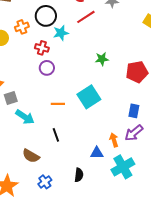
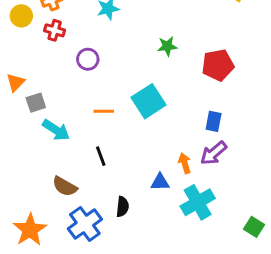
red cross: (42, 48) -> (55, 30), moved
black semicircle: (79, 175) -> (122, 207), moved
blue cross: (45, 182) -> (85, 224), size x1.6

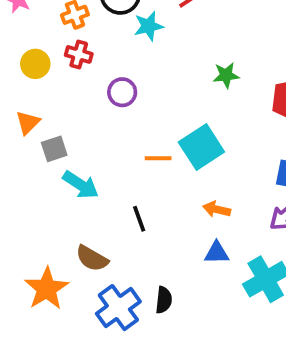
yellow circle: (21, 16) -> (35, 64), moved
orange line: (104, 111) -> (158, 158), moved
orange arrow: (185, 163) -> (217, 209), moved, turned -60
black semicircle: (122, 207) -> (164, 300), moved
orange star: (30, 230) -> (47, 289), moved

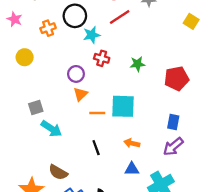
red cross: (79, 54) -> (102, 58), moved
orange triangle: (28, 122) -> (80, 94), moved
cyan square: (201, 147) -> (123, 106), turned 35
black line: (139, 219) -> (96, 148), moved

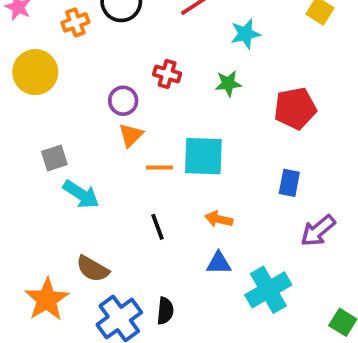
cyan star: (92, 35) -> (245, 34), moved
yellow circle: (25, 57) -> (35, 72), size x1.5
purple arrow: (173, 147) -> (318, 231), moved

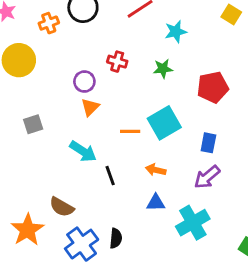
cyan square: (203, 156) -> (164, 123), moved, turned -32
orange line: (159, 168) -> (130, 131), moved
cyan arrow: (81, 194) -> (83, 151), moved
purple arrow: (318, 231) -> (207, 177), moved

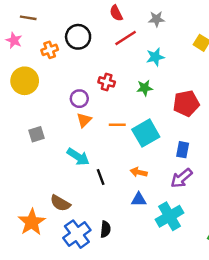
orange line: (130, 131) -> (117, 125), moved

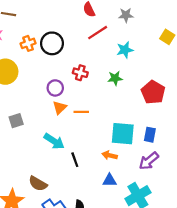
black circle: (78, 37) -> (52, 43), moved
red pentagon: (186, 103) -> (153, 92), turned -30
orange line: (117, 125) -> (81, 112), moved
cyan square: (146, 133) -> (123, 134), moved, turned 35

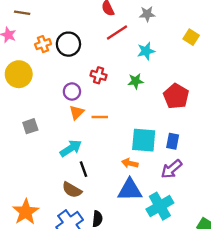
cyan arrow: (54, 141) -> (71, 148), turned -66
black line: (75, 160) -> (84, 169), moved
blue triangle: (110, 180) -> (130, 190), size x1.6
brown semicircle: (38, 184) -> (72, 190), moved

